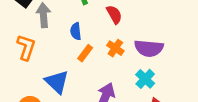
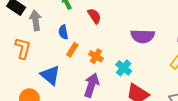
orange cross: (115, 48) -> (96, 56), moved
purple semicircle: (149, 48) -> (143, 36), moved

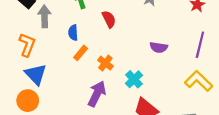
purple semicircle: (143, 36) -> (159, 47), size x0.7
blue triangle: (50, 75) -> (36, 74), moved

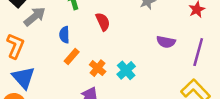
gray arrow: (44, 16) -> (35, 17), turned 50
purple semicircle: (159, 47) -> (166, 42), moved
cyan cross: (134, 79) -> (126, 70), moved

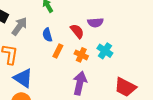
red semicircle: (103, 22) -> (77, 31), moved
purple semicircle: (166, 42) -> (95, 23), moved

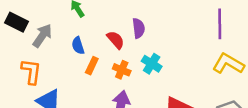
purple semicircle: (95, 23) -> (139, 28), turned -91

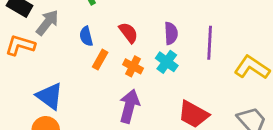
purple line: (220, 24) -> (210, 43), moved
purple semicircle: (139, 28) -> (171, 33), moved
orange L-shape: (31, 71) -> (20, 45), moved, turned -84

